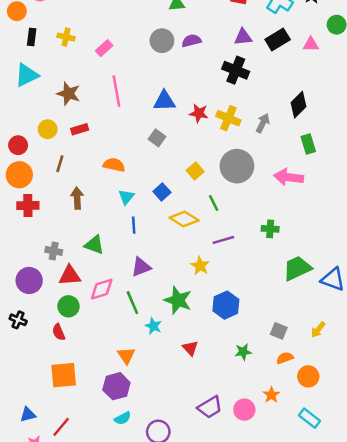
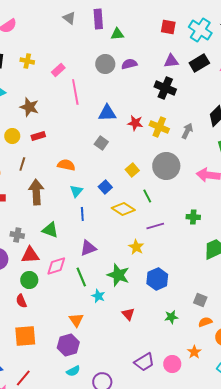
pink line: (116, 91) -> (75, 92), moved
brown arrow: (77, 198) -> (36, 192), size x1.4

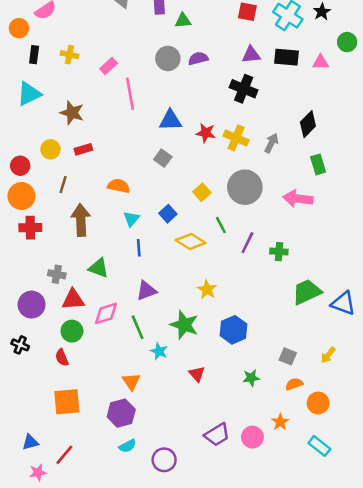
black rectangle: (199, 63) -> (287, 57), turned 36
purple line: (155, 226) -> (247, 243), moved, turned -48

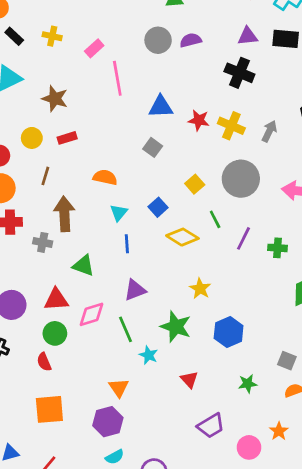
black rectangle: (34, 55) -> (14, 36), turned -54
gray cross: (57, 274) -> (43, 242), moved
purple trapezoid: (217, 435) -> (211, 426), moved

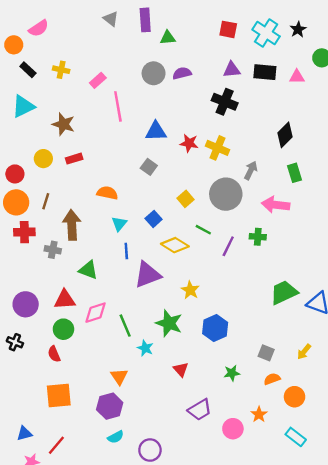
gray arrow: (269, 131) -> (251, 170), moved
brown line: (45, 176) -> (46, 201), moved
green line: (215, 219) -> (203, 230), turned -35
green cross: (277, 248) -> (258, 237), moved
purple triangle: (135, 290) -> (148, 275), moved, size x1.4

